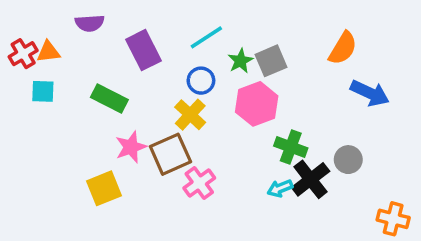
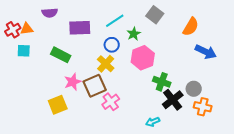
purple rectangle: (143, 50) -> (80, 28), turned -65
gray square: (271, 61) -> (155, 15), moved, turned -30
cyan arrow: (280, 188) -> (153, 122), moved
orange cross: (393, 219) -> (203, 107), moved

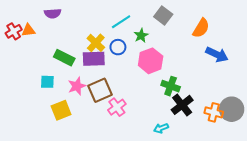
purple rectangle: (80, 28) -> (94, 59), moved
cyan square: (24, 51) -> (47, 82), moved
yellow cross: (106, 64) -> (96, 43), moved
gray circle: (194, 89) -> (232, 109), moved, size x1.5

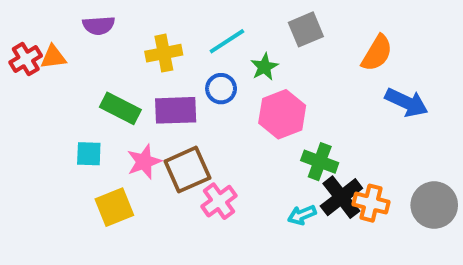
gray square: (163, 16) -> (306, 29), turned 30
yellow cross: (96, 43) -> (164, 53), moved, turned 36
orange cross: (214, 112) -> (371, 203), moved
cyan arrow: (161, 128) -> (302, 215), moved

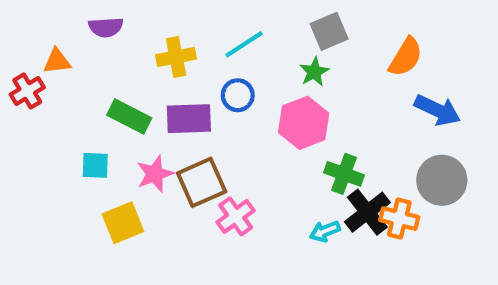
red cross: (26, 59) -> (27, 91), moved
green star: (264, 67) -> (314, 72), moved
gray circle: (434, 205) -> (442, 180), moved

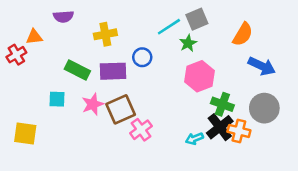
cyan line: (244, 44) -> (169, 27), moved
pink hexagon: (304, 123) -> (199, 76), moved
green cross: (344, 174) -> (222, 104), moved
yellow square: (123, 223) -> (25, 134), moved, turned 30

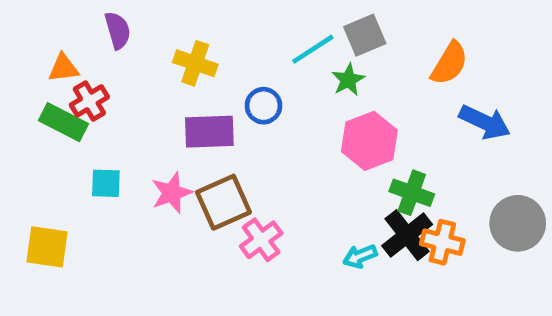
purple semicircle: (63, 17) -> (118, 30), turned -102
yellow cross: (105, 34) -> (195, 63), turned 30
red cross: (16, 55) -> (89, 101), moved
green rectangle: (77, 70) -> (63, 122), moved
gray circle: (264, 108) -> (518, 223), moved

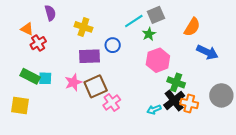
orange triangle: (63, 68) -> (27, 29), turned 32
green rectangle: (63, 122) -> (30, 76), moved

